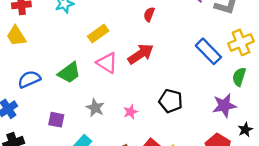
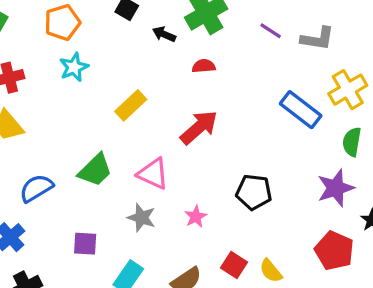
red semicircle: (149, 14) -> (204, 66), turned 72
pink triangle: (107, 63) -> (153, 174), moved

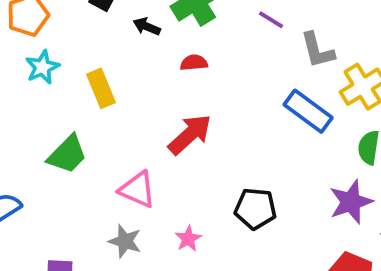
gray L-shape: (317, 39) -> (317, 50), moved, turned 68
yellow rectangle: (131, 105) -> (101, 88), moved, turned -68
green trapezoid: (95, 170) -> (67, 154), moved

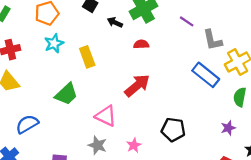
purple star: (351, 202) -> (228, 128), size x0.6

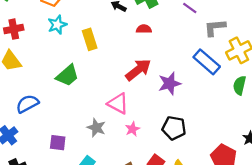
gray L-shape: (212, 40) -> (215, 28), turned 95
pink triangle: (106, 116) -> (118, 104), moved
purple star: (228, 128) -> (170, 83), moved, size x1.5
black pentagon: (173, 130) -> (174, 128), moved

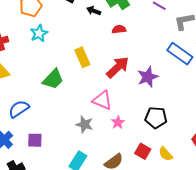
yellow rectangle: (90, 39) -> (82, 57), moved
purple square: (58, 143) -> (35, 140), moved

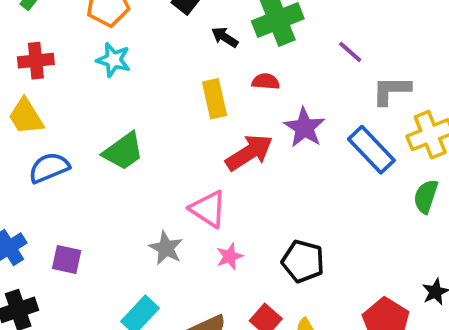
cyan star: (39, 33) -> (113, 60), turned 30
yellow rectangle: (82, 57) -> (215, 99), moved
purple star: (148, 77) -> (304, 128), moved, turned -30
blue semicircle: (19, 109) -> (49, 168), moved

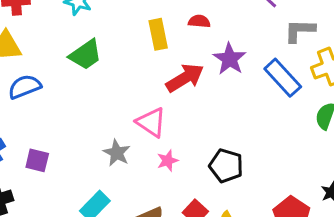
green trapezoid: (123, 151) -> (86, 55), moved

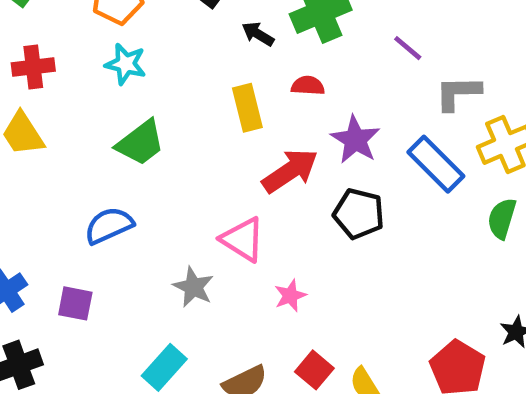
blue semicircle: (25, 87) -> (109, 225), moved
pink star: (167, 161) -> (290, 296), moved
black pentagon: (226, 166) -> (359, 214), moved

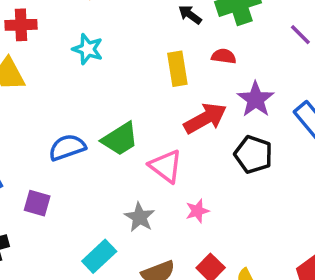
cyan star: (126, 64) -> (88, 49), moved
green trapezoid: (140, 143) -> (120, 139), moved
gray star: (193, 287) -> (140, 217), moved

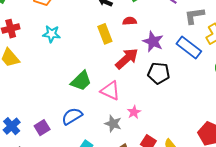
blue semicircle: (67, 147) -> (72, 116), moved
purple square: (37, 203) -> (42, 128), turned -35
gray star: (140, 217) -> (113, 124), moved

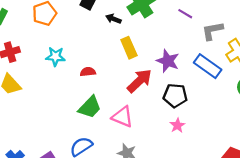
red semicircle: (130, 21) -> (88, 72), moved
yellow rectangle: (105, 34) -> (129, 48), moved
pink star: (134, 112) -> (177, 125), moved

